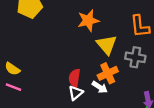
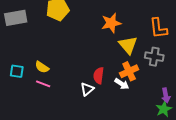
white triangle: (76, 93) -> (87, 89), moved

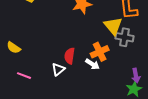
yellow triangle: (128, 45) -> (113, 26), moved
pink line: (43, 84) -> (24, 76), moved

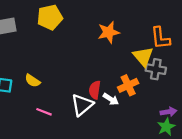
white arrow: (92, 64) -> (111, 99), moved
white triangle: (58, 69) -> (82, 105), size x1.5
purple arrow: (136, 76) -> (168, 112), turned -88

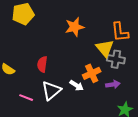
red semicircle: (95, 90) -> (42, 64), moved
pink line: (44, 112) -> (26, 98), moved
purple arrow: (168, 112) -> (113, 84), moved

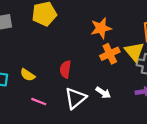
orange cross: (92, 73) -> (110, 54), moved
pink line: (26, 98) -> (39, 102), moved

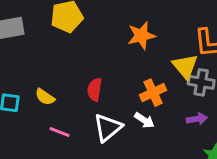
orange cross: (110, 54) -> (153, 93), moved

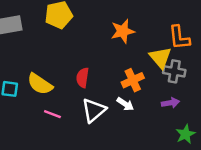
yellow semicircle: (45, 97) -> (40, 84), size x1.5

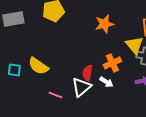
red semicircle: (83, 78) -> (87, 73), moved
pink line: (52, 114) -> (55, 95), moved

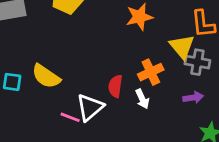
white arrow: (106, 82) -> (142, 99), turned 32
white triangle: (81, 87) -> (90, 107), moved

